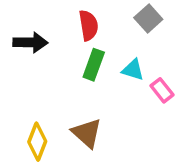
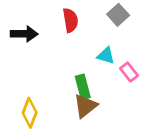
green rectangle: (94, 65) -> (83, 87), moved, turned -35
brown triangle: (87, 133) -> (85, 106), moved, turned 40

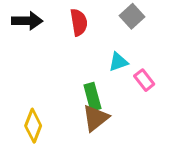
black arrow: (24, 34) -> (27, 21), moved
cyan triangle: (106, 56) -> (118, 62), turned -36

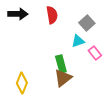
gray square: (132, 16) -> (87, 23), moved

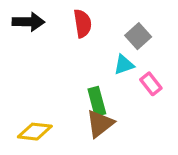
yellow diamond: (22, 83) -> (35, 132), turned 75

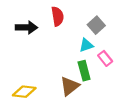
black arrow: (28, 22) -> (26, 27), moved
green rectangle: (97, 101) -> (84, 71), moved

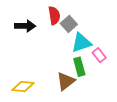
gray square: (96, 25) -> (69, 24), moved
cyan triangle: (86, 45) -> (81, 43), size x1.5

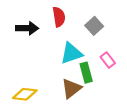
gray square: (69, 24) -> (94, 26), moved
cyan triangle: (81, 43) -> (71, 53), moved

